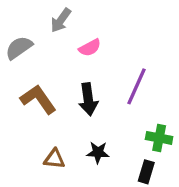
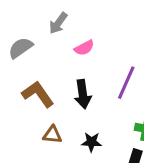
brown triangle: (54, 159) -> (52, 135), moved

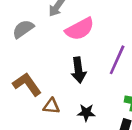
pink semicircle: (84, 48) -> (80, 29), size x1.6
brown L-shape: (38, 94) -> (27, 84), moved

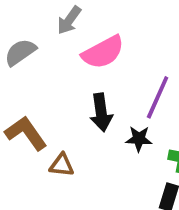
black star: (86, 113) -> (139, 139), moved

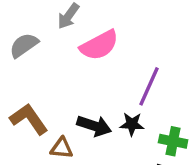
black arrow: (101, 112) -> (94, 126), moved, turned -64

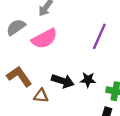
pink semicircle: (99, 45) -> (44, 39), moved
purple line: (149, 86) -> (99, 36), moved

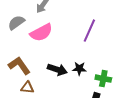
brown triangle: (41, 96) -> (27, 88), moved

